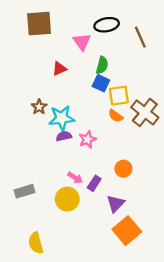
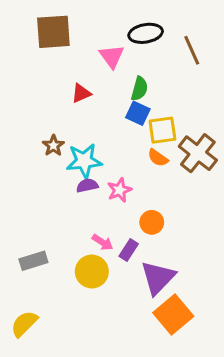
orange circle: (123, 169) -> (152, 222), moved
purple triangle: (116, 204) -> (158, 278), size x1.4
yellow semicircle: (36, 243) -> (24, 324), moved, turned 60

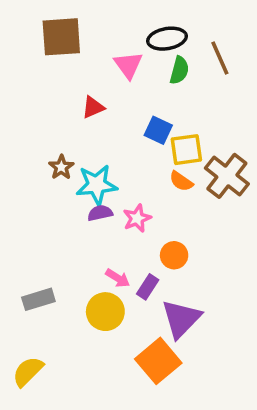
green semicircle: (139, 89) -> (179, 70), moved
orange square: (173, 315) -> (158, 361), moved

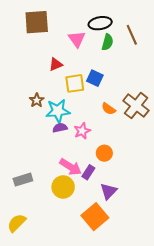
yellow square: (186, 150) -> (75, 83), moved
pink arrow: (118, 278) -> (71, 167), size x1.5
purple triangle: (181, 319) -> (109, 191), size x0.7

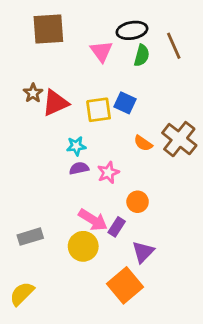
red triangle: (56, 64) -> (55, 103), moved, size x1.5
brown star: (37, 100) -> (33, 93), moved
cyan star: (58, 111) -> (76, 146), size x0.6

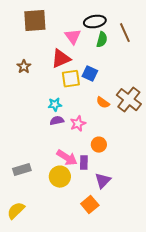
red triangle: (55, 103) -> (61, 59), moved
purple rectangle: (117, 227) -> (84, 163), turned -32
orange square: (125, 285) -> (90, 205), size x0.7

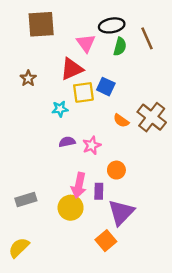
cyan star: (55, 105) -> (60, 109), moved
pink arrow: (67, 158) -> (79, 185), turned 70
purple triangle: (103, 181) -> (121, 212), size x1.4

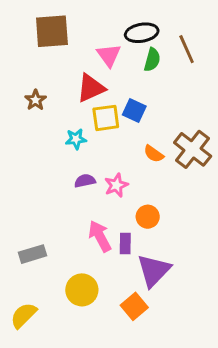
pink arrow: (79, 185) -> (100, 236), turned 140
yellow circle: (71, 208) -> (82, 290), moved

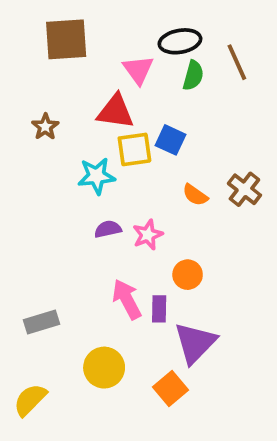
red triangle: (91, 88) -> (115, 111), turned 32
cyan star: (76, 139) -> (97, 176), size x1.4
brown cross: (193, 149) -> (244, 189), size x0.7

